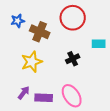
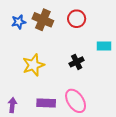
red circle: (73, 18) -> (77, 19), size x0.7
brown cross: (40, 32) -> (43, 20), moved
purple arrow: (24, 93) -> (12, 105), moved, turned -32

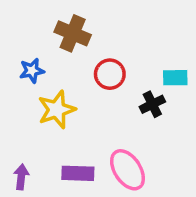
red circle: (77, 19) -> (110, 74), moved
blue star: (19, 22) -> (32, 71), moved
black cross: (77, 62) -> (152, 104), moved

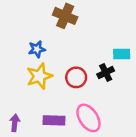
brown cross: (73, 33) -> (65, 16), moved
blue star: (32, 71) -> (37, 49), moved
red circle: (110, 74) -> (76, 77), moved

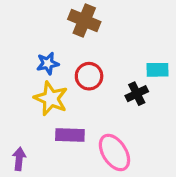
yellow star: (39, 76) -> (51, 98), turned -30
red circle: (76, 77) -> (89, 76), moved
purple rectangle: (54, 120) -> (70, 135), moved

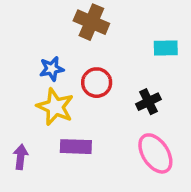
cyan rectangle: (157, 70) -> (166, 48), moved
pink ellipse: (114, 152) -> (155, 153), moved
purple arrow: (19, 159) -> (21, 157), moved

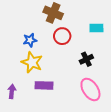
red circle: (97, 83) -> (62, 36), moved

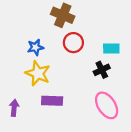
cyan rectangle: (96, 28) -> (111, 48), moved

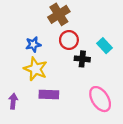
brown cross: (63, 15) -> (59, 14), turned 35
cyan rectangle: (111, 48) -> (105, 46), turned 48
black cross: (102, 70) -> (82, 59), moved, turned 32

